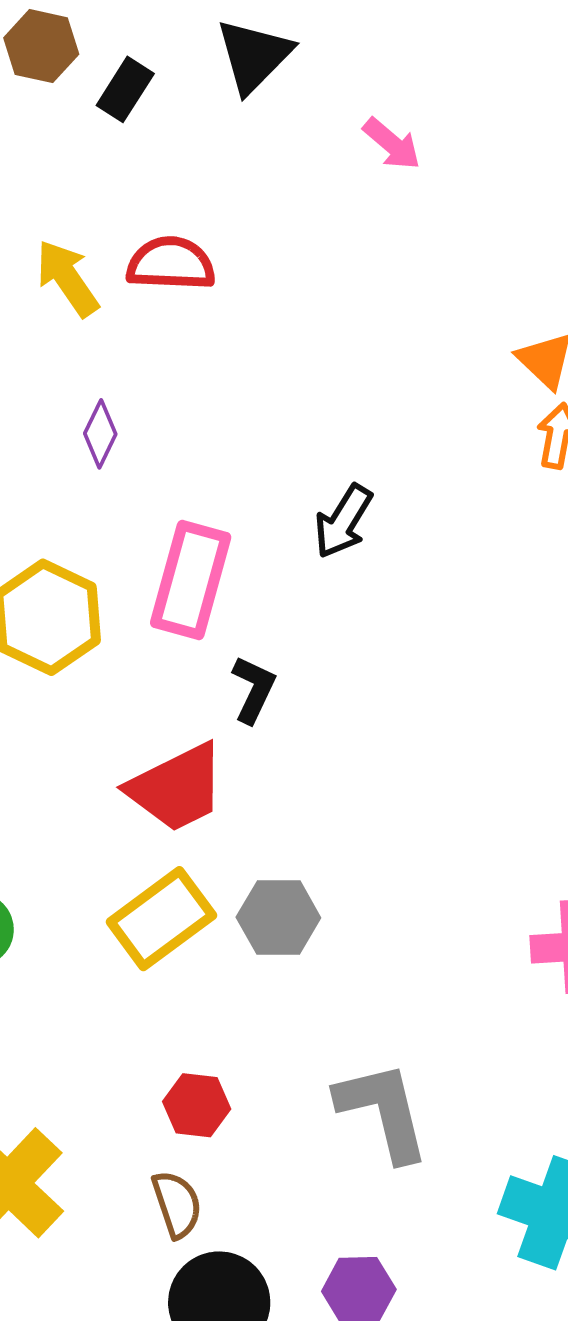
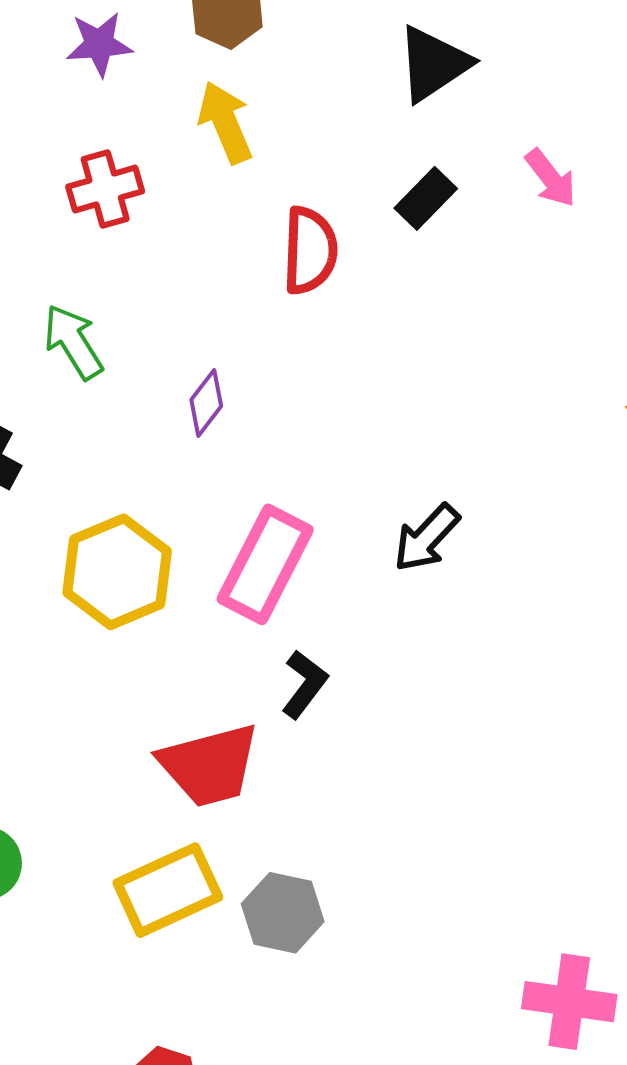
black rectangle: (125, 89) -> (426, 198), moved
red semicircle: (171, 264) -> (310, 251), turned 78
yellow arrow: (67, 278) -> (225, 122), moved

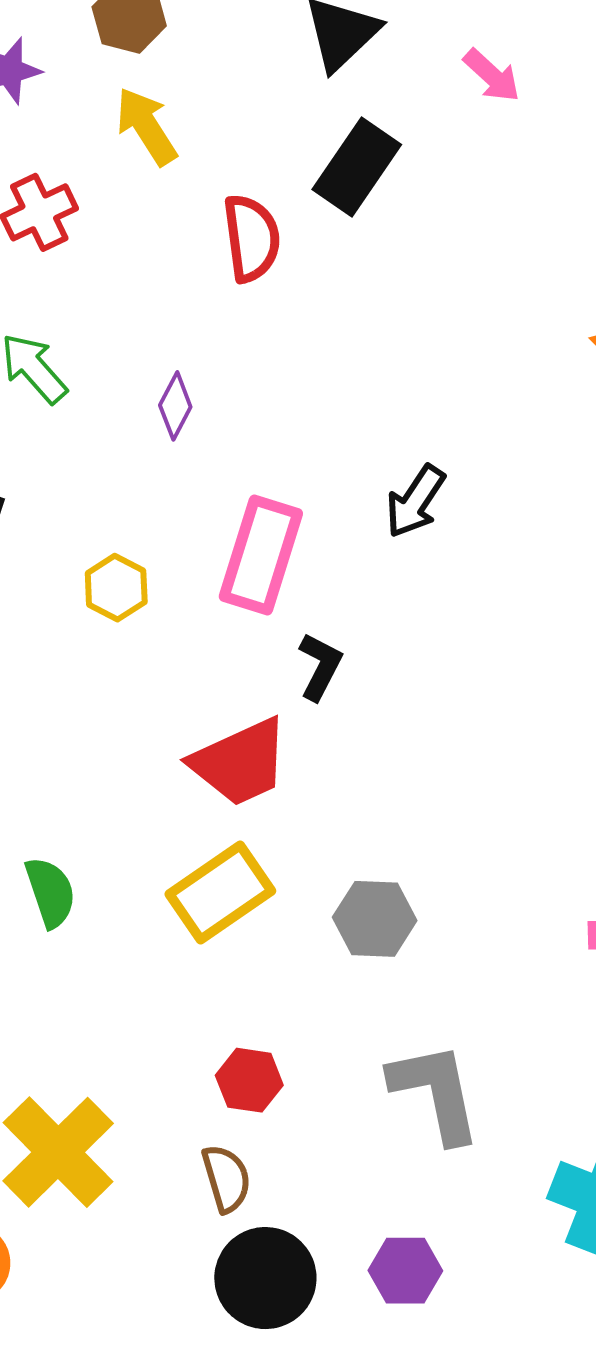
pink arrow: (551, 178) -> (492, 76), moved
black rectangle: (426, 198) -> (357, 167), size x1.5
yellow hexagon: (117, 572) -> (116, 588), size x0.6
gray hexagon: (283, 913) -> (375, 919), moved

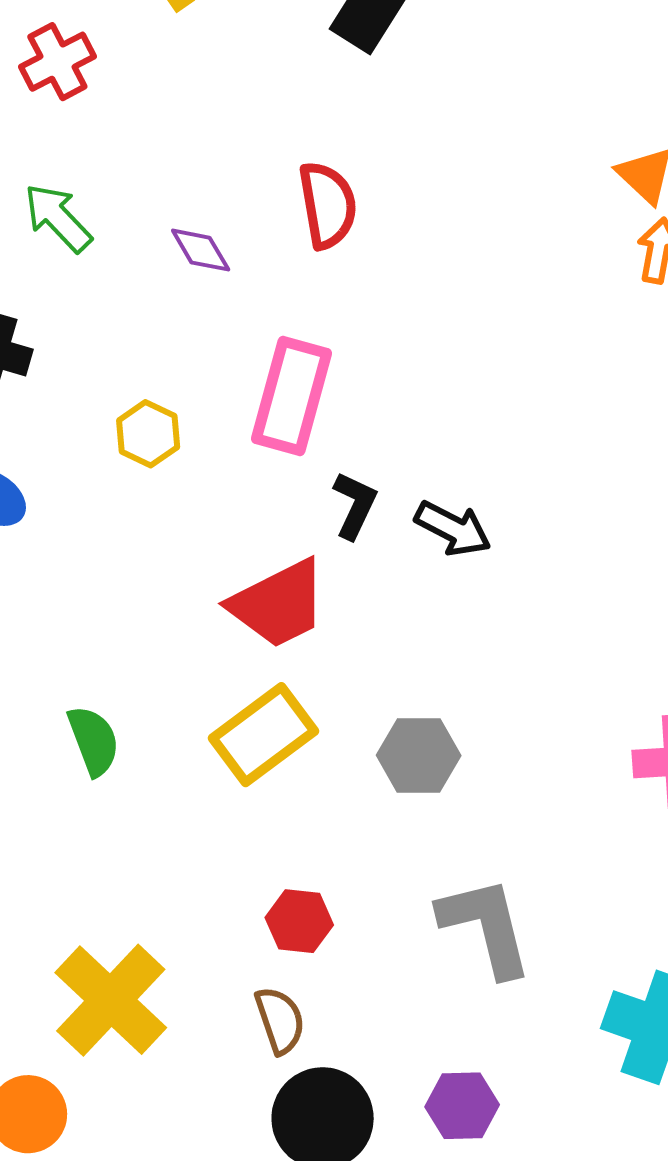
red semicircle: (252, 238) -> (328, 205), moved
purple diamond: (175, 406) -> (201, 250), turned -56
black arrow: (415, 501) -> (453, 529), moved, turned -94

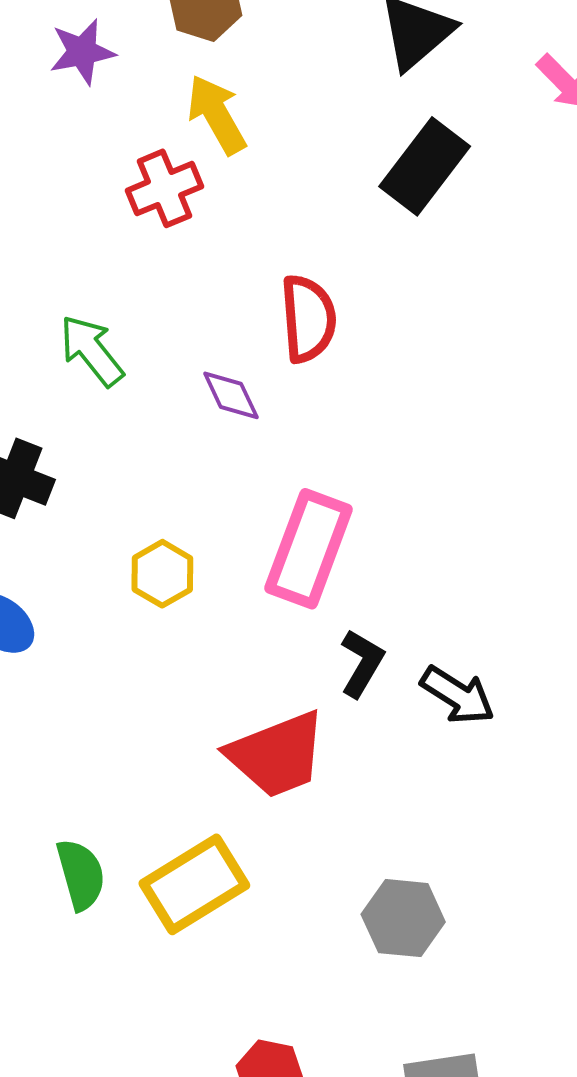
red cross: (57, 62) -> (165, 188), moved
red semicircle: (328, 205) -> (308, 319), moved
yellow rectangle: (263, 735) -> (194, 884), moved

